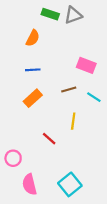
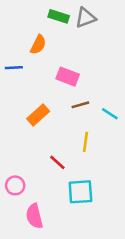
pink rectangle: (86, 65) -> (68, 77), moved
blue line: (33, 70) -> (14, 68), moved
cyan square: (70, 184) -> (80, 192), moved, turned 35

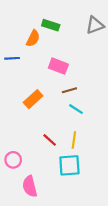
green rectangle: (59, 16) -> (51, 25), moved
gray triangle: (86, 18) -> (95, 25), moved
cyan line: (110, 114) -> (76, 109), moved
yellow line: (86, 142) -> (74, 140), moved

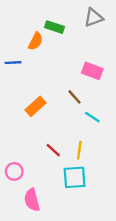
gray triangle: (95, 25) -> (94, 18), moved
pink rectangle: (58, 66) -> (92, 71), moved
brown line: (69, 90) -> (75, 97), turned 64
cyan line: (76, 109) -> (92, 117), moved

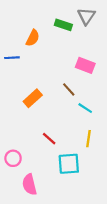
gray triangle: (94, 18) -> (86, 16), turned -36
green rectangle: (54, 27) -> (63, 25), moved
yellow line: (79, 150) -> (88, 139), moved

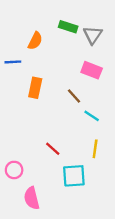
gray triangle: (86, 16) -> (93, 35), moved
orange rectangle: (33, 98) -> (35, 88), moved, turned -36

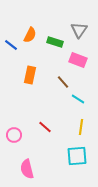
green rectangle: (68, 27) -> (55, 42), moved
blue line: (13, 62) -> (11, 45), moved, turned 40
pink circle: (14, 170) -> (14, 135), moved
cyan square: (74, 176) -> (77, 156), moved

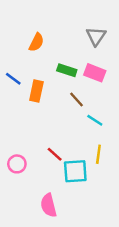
green rectangle: (55, 42) -> (67, 70), moved
blue line: (11, 45) -> (13, 79), moved
cyan square: (77, 156) -> (75, 171), moved
pink semicircle: (27, 169) -> (49, 205), moved

